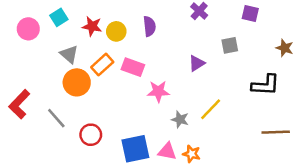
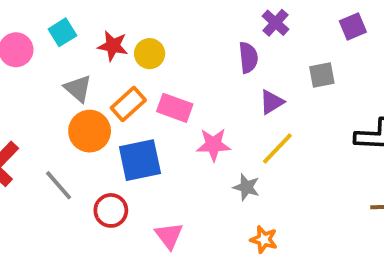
purple square: (250, 14) -> (353, 27), turned -36
purple semicircle: (149, 26) -> (248, 58), moved
yellow line: (211, 109) -> (277, 149), moved
blue square: (135, 149) -> (140, 160), moved
pink triangle: (167, 151) -> (169, 236), moved, turned 42

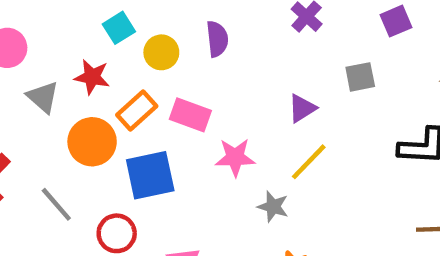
cyan square: (62, 32) -> (119, 28), moved
red star: (113, 46) -> (92, 77), moved
purple semicircle: (248, 58) -> (217, 39), moved
gray triangle: (78, 88) -> (43, 97), moved

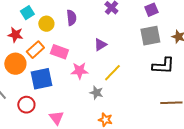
gray square: (360, 77) -> (150, 36), moved, size x1.5
purple triangle: (302, 108) -> (100, 45), moved

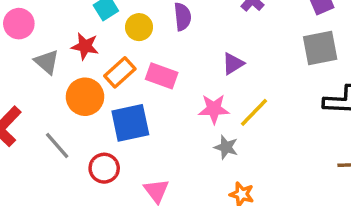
pink star: (79, 71) -> (214, 109), moved

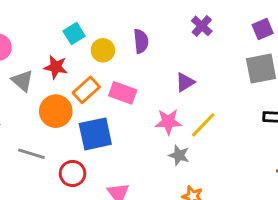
gray line: (57, 146) -> (31, 154), turned -32

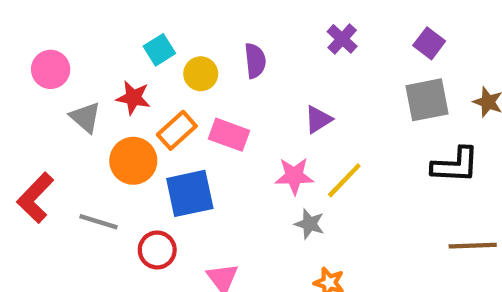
purple square: (263, 29) -> (429, 43), turned -30

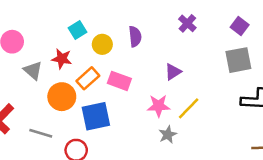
gray star: (310, 224) -> (168, 135), turned 30

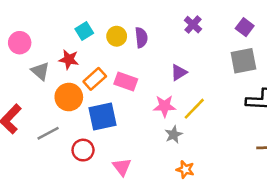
yellow circle: (102, 44) -> (117, 36), moved
gray line: (41, 133) -> (48, 133), turned -45

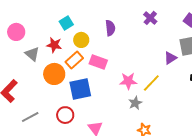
yellow circle: (117, 36) -> (81, 40), moved
purple triangle: (179, 72) -> (170, 58), moved
gray line: (48, 133) -> (30, 117), moved

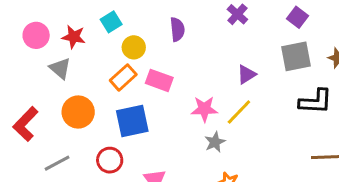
red star: (54, 45) -> (74, 37), moved
purple triangle: (170, 58) -> (246, 74), moved
orange circle: (54, 74) -> (78, 112), moved

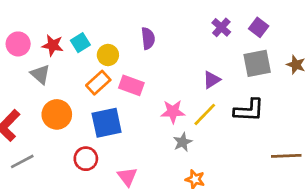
purple cross: (237, 14) -> (221, 27), moved
cyan square: (111, 22) -> (80, 43), moved
black L-shape: (316, 101) -> (249, 110), moved
gray line: (57, 163) -> (22, 161), moved

